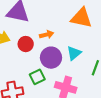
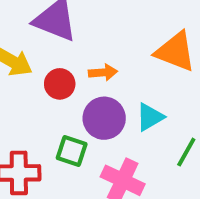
green square: (37, 77) -> (72, 151), turned 35

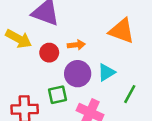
green square: (72, 151) -> (58, 95), turned -30

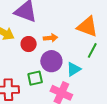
cyan triangle: (106, 72) -> (74, 69), moved
green line: (130, 94) -> (92, 50), moved

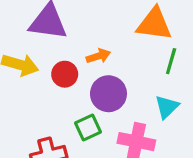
cyan triangle: (74, 69) -> (167, 107), moved

